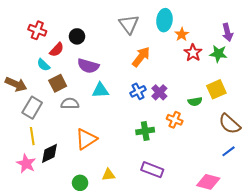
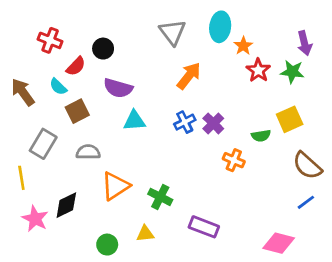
brown arrow: (16, 84) -> (23, 92), moved, turned -150
gray semicircle: (70, 104) -> (88, 152), moved
green cross: (145, 131) -> (160, 197), moved, turned 36
yellow line: (32, 136) -> (21, 178), moved

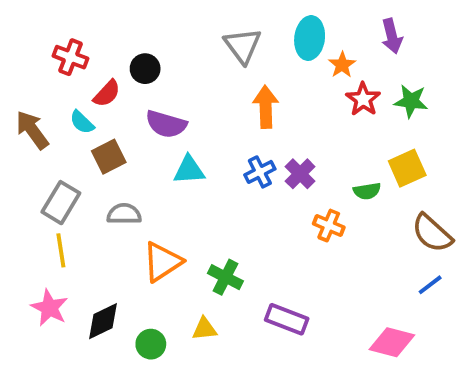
purple arrow: (305, 43) -> (392, 36), moved
orange arrow: (189, 76) -> (266, 107), turned -40
yellow line: (21, 178) -> (61, 250), moved
black diamond: (66, 205) -> (103, 321), moved

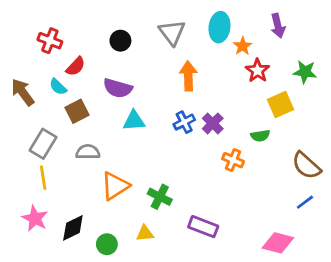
black circle: (145, 69) -> (120, 41), moved
green star: (411, 101) -> (305, 72), moved
yellow square: (407, 168) -> (281, 104), moved

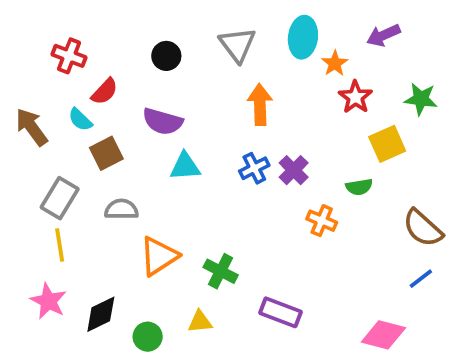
purple arrow: (278, 26) -> (383, 35), turned 80

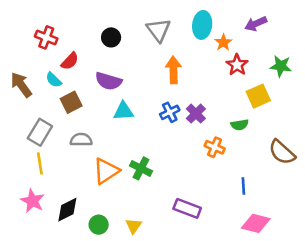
green cross: (221, 271) -> (141, 168), moved
blue line: (421, 279) -> (243, 186), moved, turned -56
yellow triangle: (200, 322) -> (134, 226), moved, turned -49

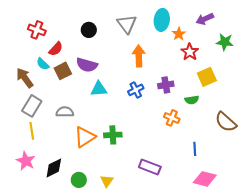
green star: (281, 66) -> (225, 42), moved
brown arrow: (21, 85) -> (25, 78), moved
brown square: (71, 102) -> (63, 71), moved
purple cross: (196, 114) -> (166, 85), moved, turned 35
green cross: (141, 168) -> (113, 135), turned -30

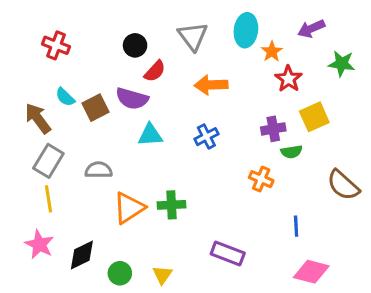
red semicircle: (56, 49) -> (155, 71), moved
orange arrow: (139, 56) -> (211, 85), turned -90
purple cross: (166, 85) -> (273, 129), moved

